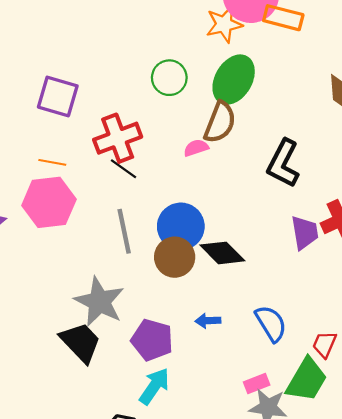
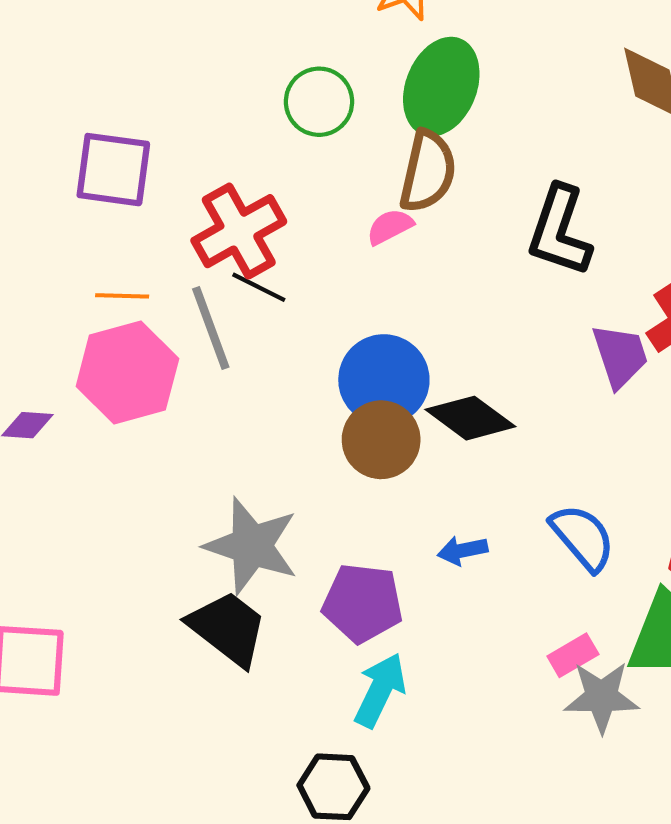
gray line: (124, 231) -> (211, 328), moved

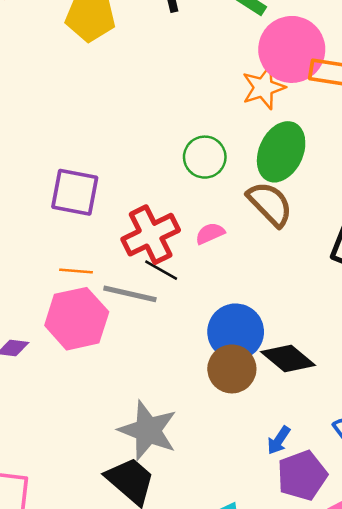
brown semicircle: (428, 171) -> (270, 204), turned -60
pink semicircle: (390, 227) -> (210, 233), moved
gray line: (211, 328) -> (130, 294), turned -60
blue arrow: (463, 550) -> (279, 440), turned -48
purple pentagon: (363, 603) -> (302, 475), moved, turned -30

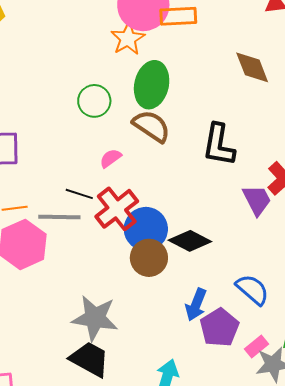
red cross: (151, 235) -> (117, 209), moved
blue arrow: (279, 440) -> (196, 305), size x1.4

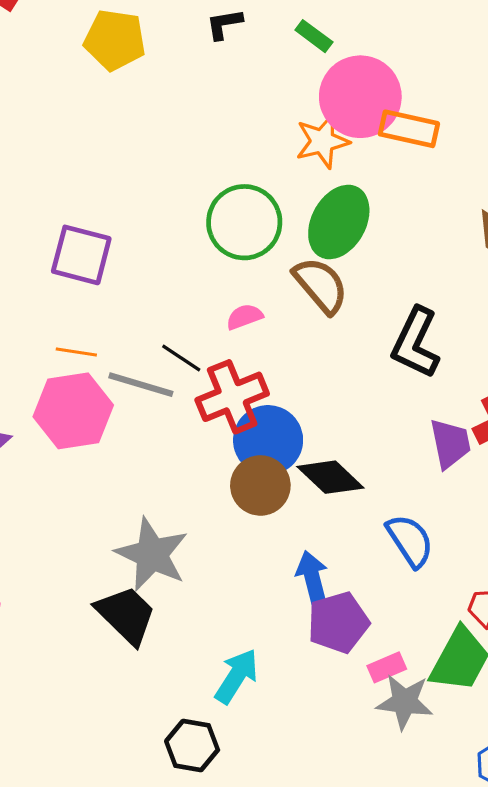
green circle: (94, 101) -> (244, 222), size x1.4
blue semicircle: (252, 290) -> (410, 541), moved
blue arrow: (196, 305) -> (312, 577), turned 128

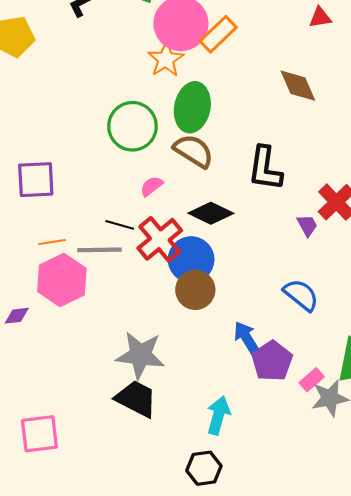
orange rectangle: (409, 129) -> (218, 34), turned -39
purple trapezoid: (450, 444) -> (307, 225), size x0.7
black diamond: (330, 477) -> (211, 213), moved

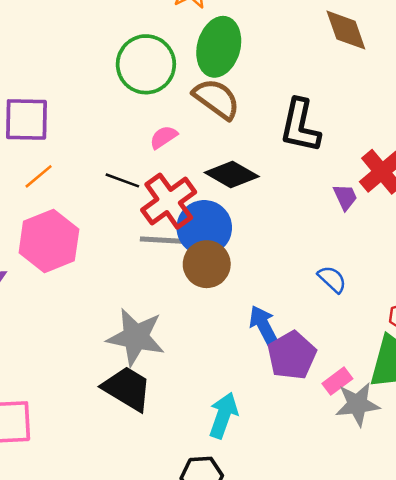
orange line: (52, 242) -> (39, 176), moved, turned -35
gray line: (99, 250) -> (166, 240), moved
blue semicircle: (301, 295) -> (332, 279), size x0.7

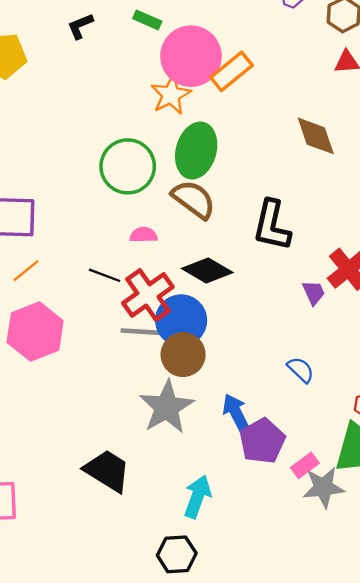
pink semicircle: (163, 137) -> (144, 235), turned 32
gray star: (136, 337) -> (167, 407), moved, turned 30

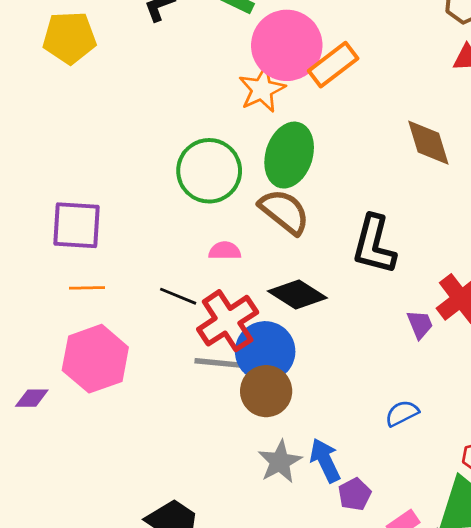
orange line: (26, 271) -> (87, 288), turned 36
blue semicircle: (301, 370) -> (402, 413), turned -72
gray star: (167, 407) -> (280, 462), moved, size x0.7
purple pentagon: (262, 441) -> (355, 494), size x0.6

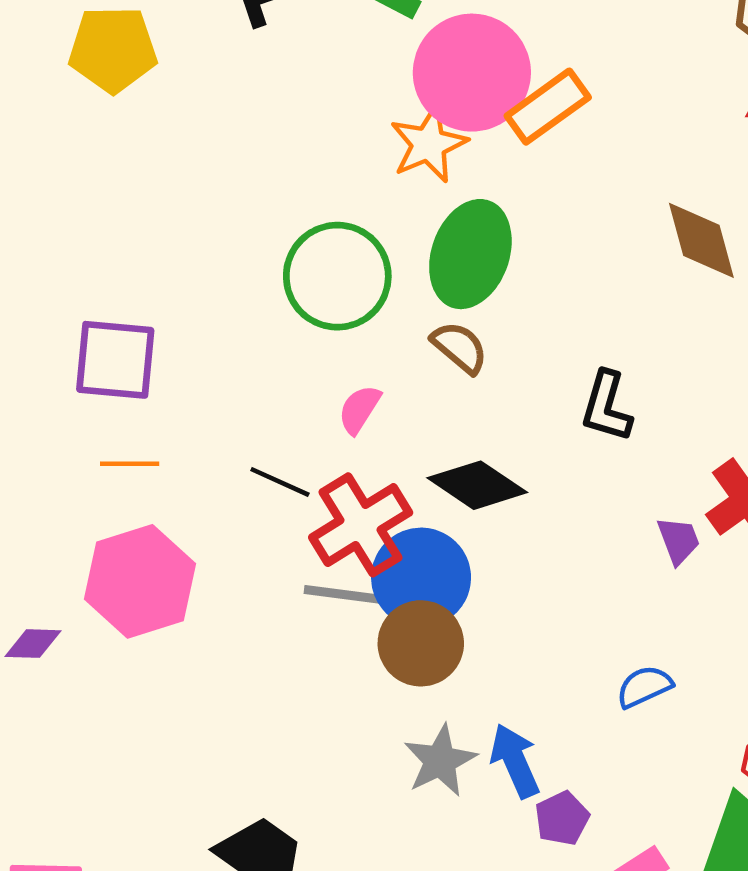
brown semicircle: (284, 212) -> (460, 347), size x0.7
black L-shape: (374, 245) -> (607, 407), size x0.7
pink semicircle: (225, 251) -> (359, 409), turned -60

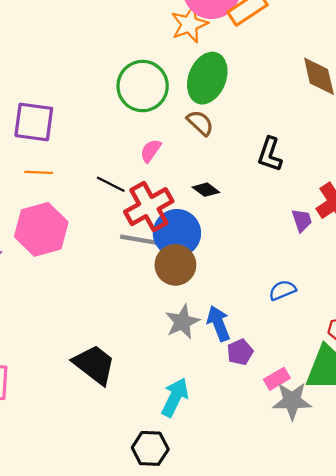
black diamond: (477, 485) -> (206, 190), size x0.6

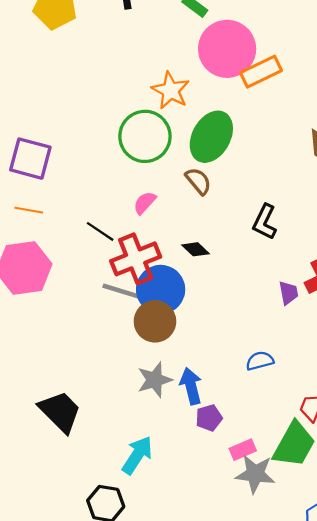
orange star: (189, 24) -> (171, 90), moved, turned -30

